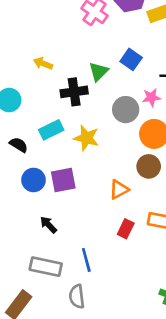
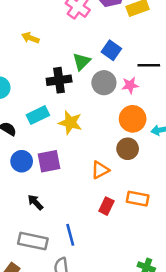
yellow arrow: (43, 63) -> (30, 38), moved
gray circle: (126, 110) -> (104, 83), moved

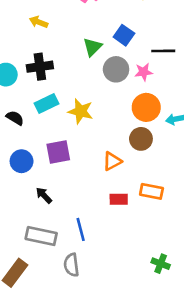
black cross: (59, 80) -> (40, 67), moved
blue circle: (22, 161) -> (22, 161), moved
red rectangle: (106, 206) -> (119, 199), turned 63

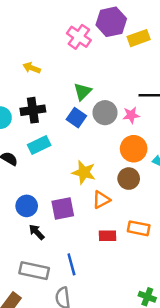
blue square: (124, 35) -> (76, 118), moved
yellow star: (81, 111) -> (84, 172), moved
purple square: (58, 152) -> (63, 208), moved
blue circle: (22, 161) -> (27, 206), moved

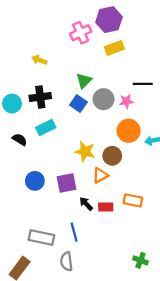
pink cross: (79, 37) -> (81, 33), turned 30
yellow rectangle: (139, 38) -> (114, 48), moved
brown circle: (129, 179) -> (112, 156), moved
black arrow: (37, 232) -> (86, 204), moved

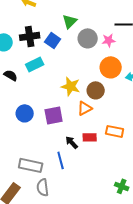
blue square: (78, 104) -> (53, 40), moved
black arrow: (86, 204) -> (72, 142), moved
gray semicircle: (66, 261) -> (43, 187), moved

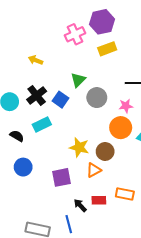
black cross: (30, 36) -> (37, 95), turned -30
pink star: (109, 40) -> (126, 106), moved
blue circle: (25, 113) -> (23, 167), moved

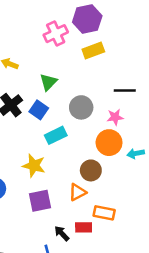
green triangle: (78, 80) -> (48, 82), moved
cyan rectangle: (42, 125) -> (56, 135), moved
yellow star: (79, 147) -> (34, 166), moved
orange rectangle: (125, 194) -> (104, 213), moved

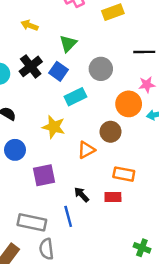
pink star: (115, 117) -> (147, 85), moved
orange triangle: (78, 192) -> (86, 150), moved
purple square: (40, 201) -> (44, 175), moved
red rectangle: (84, 227) -> (113, 197), moved

